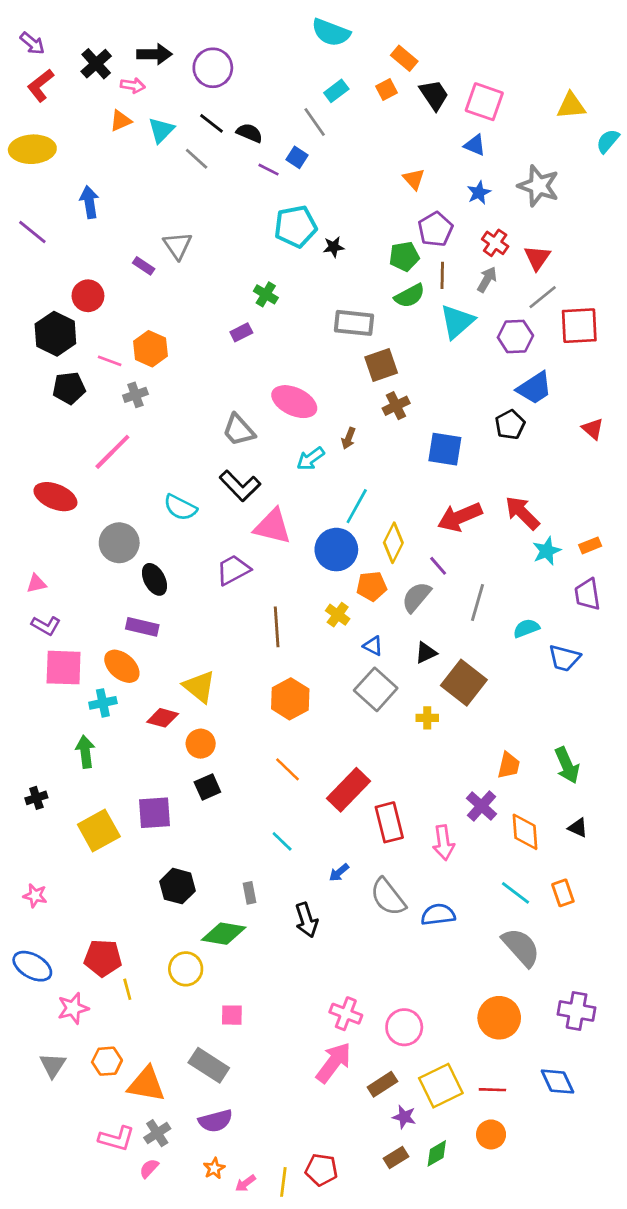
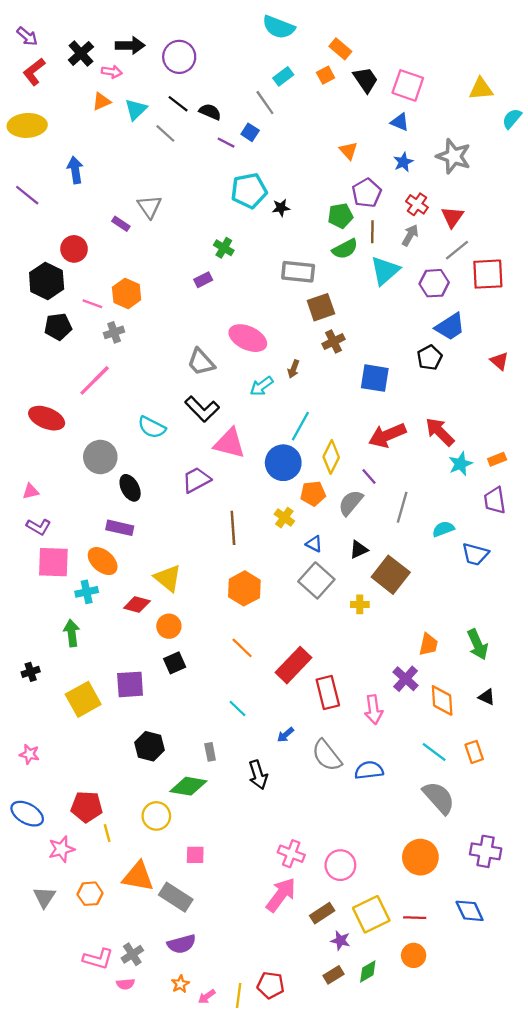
orange triangle: (146, 1084) -> (138, 877), moved
pink semicircle: (149, 1168) -> (125, 984), turned -138

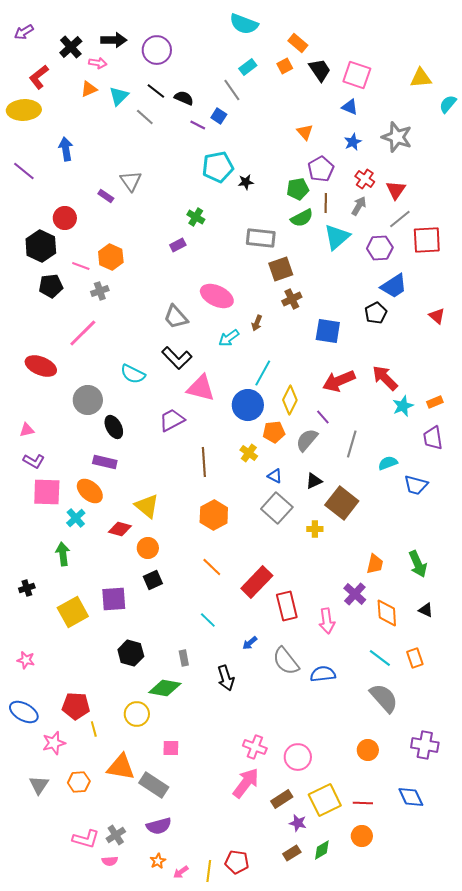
purple arrow: (27, 36) -> (24, 32), turned 108
red L-shape: (34, 72) -> (39, 77), moved
cyan cross: (87, 592) -> (76, 518), turned -30
orange circle: (420, 857) -> (368, 750), size x0.7

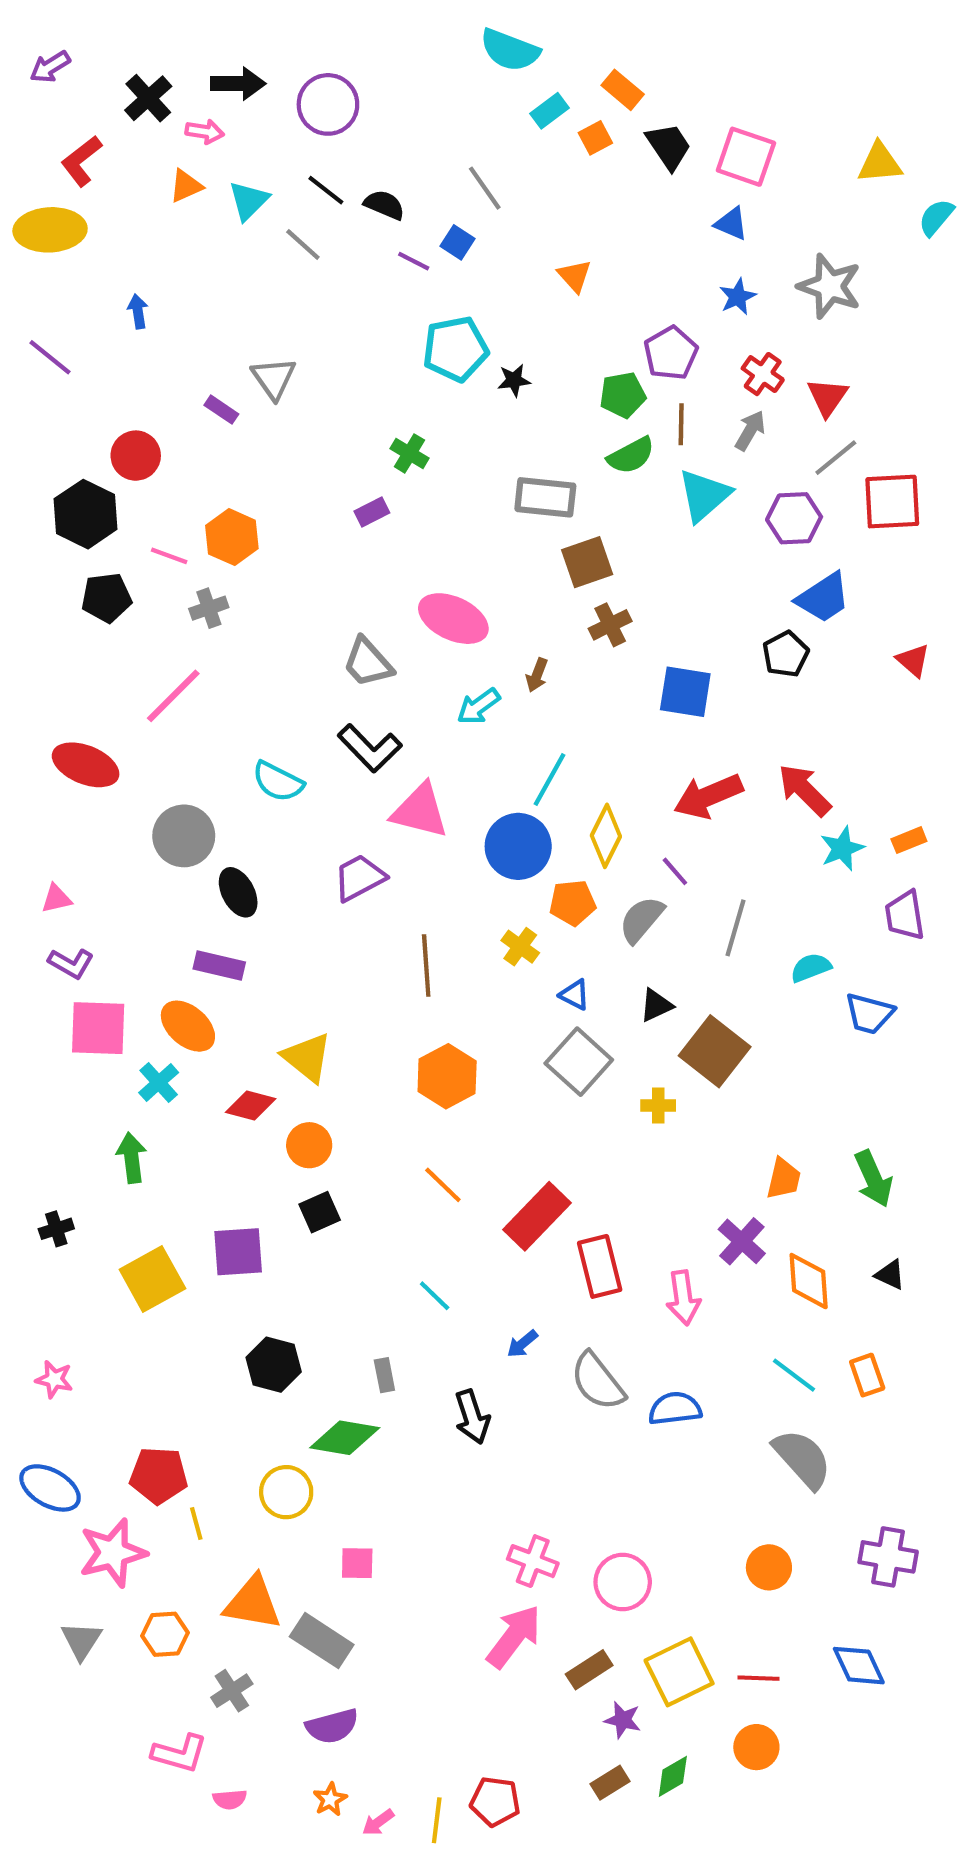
cyan rectangle: (248, 67) -> (550, 111), moved
orange triangle: (305, 132) -> (575, 276), moved
blue arrow: (66, 149) -> (138, 311), size x0.7
pink star: (54, 743) -> (113, 1553), size x1.4
gray cross: (116, 835) -> (232, 1691), moved

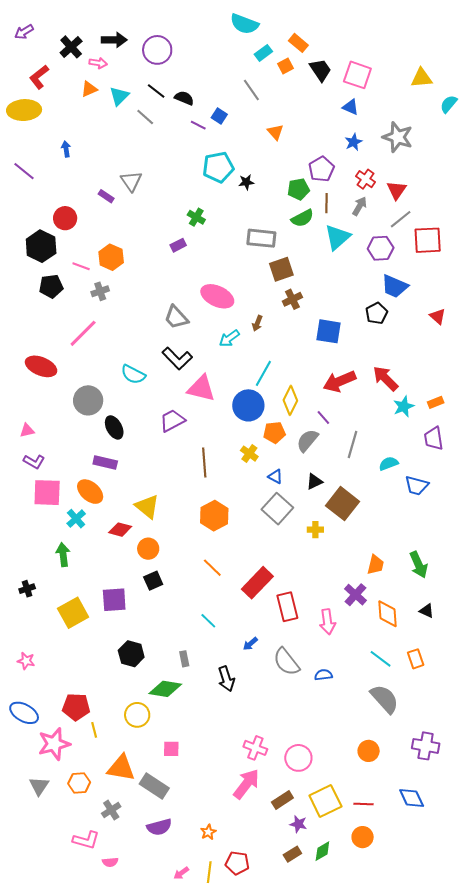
gray line: (485, 188) -> (251, 90), moved
blue trapezoid: (823, 598) -> (395, 286), turned 56
blue semicircle: (675, 1409) -> (323, 675), size x0.7
orange star: (330, 1799) -> (208, 832), moved

